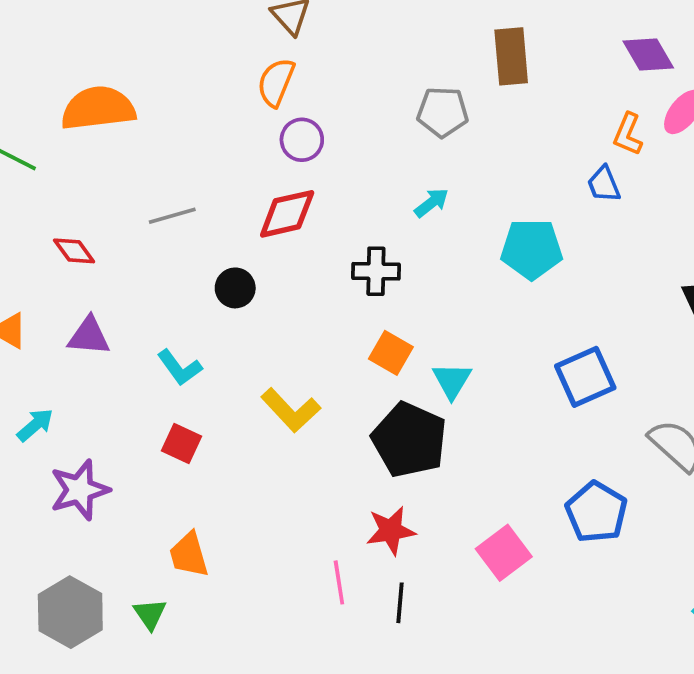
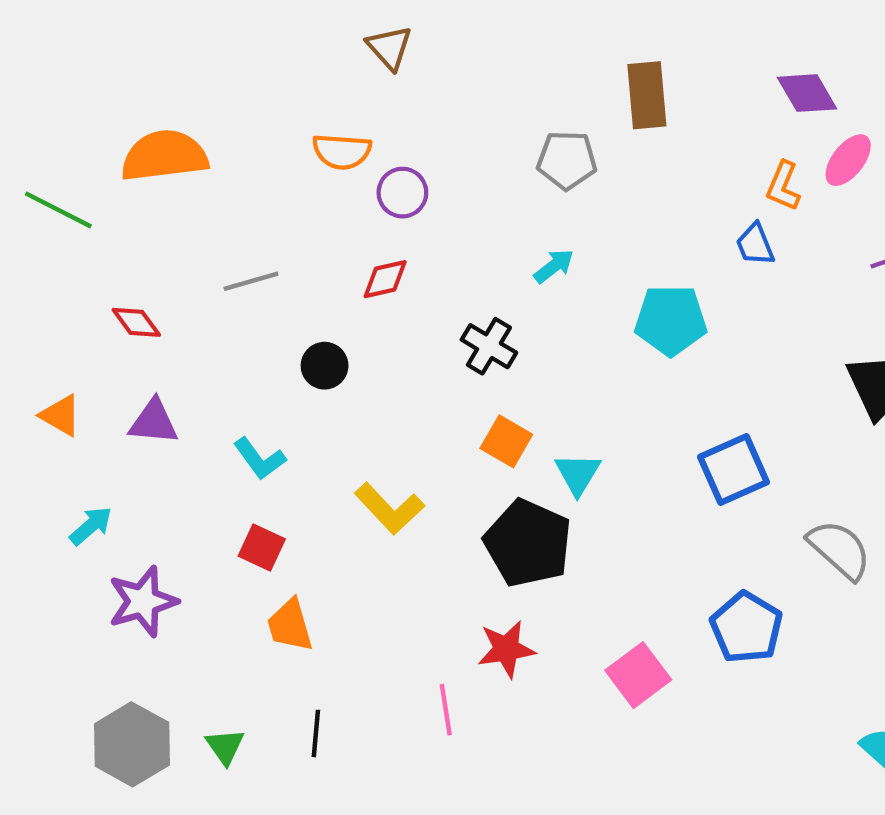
orange semicircle: (276, 82) -> (342, 151), moved, turned -108
red diamond: (287, 214) -> (385, 279), size x0.7
black cross: (376, 271) -> (489, 346), turned 30
orange trapezoid: (189, 555) -> (290, 625), moved
black line: (400, 603) -> (316, 733), moved

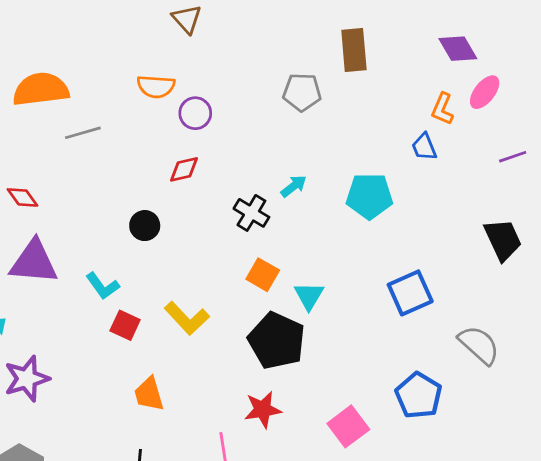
cyan arrow: (554, 266) -> (294, 186), moved
gray line: (251, 281) -> (83, 133), moved
purple triangle: (154, 422) -> (34, 262), size x1.5
red square: (262, 547) -> (125, 325), moved
orange trapezoid: (290, 625) -> (149, 394), moved

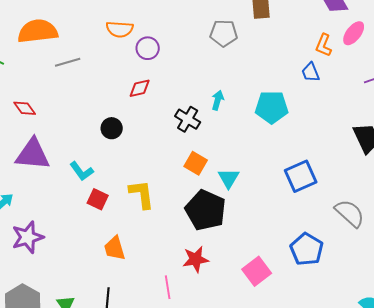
cyan arrow: (294, 186) -> (218, 100), turned -36
yellow L-shape: (187, 318) -> (142, 194), turned -144

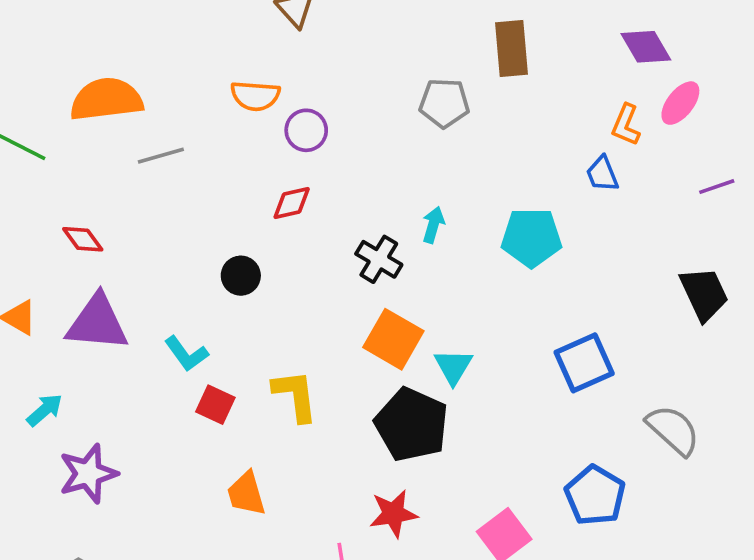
orange square: (196, 163) -> (393, 339), size x1.4

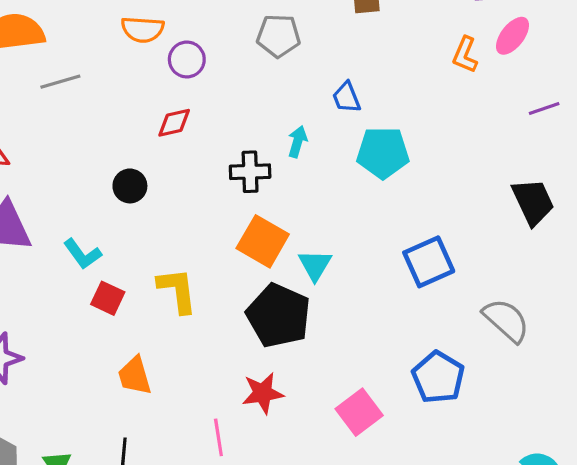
gray pentagon: (444, 103) -> (279, 36), moved
blue trapezoid: (602, 174) -> (346, 97), moved
black cross: (379, 259) -> (250, 172), turned -33

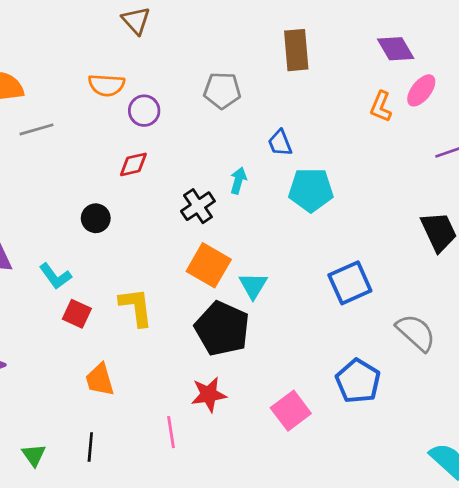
black cross: (250, 172) -> (198, 206), turned -32

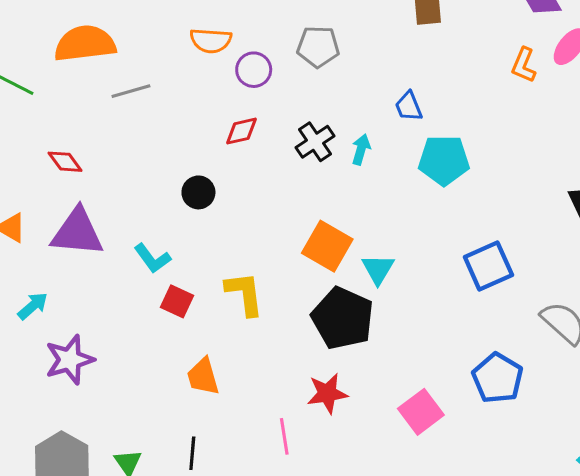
gray pentagon: (222, 90) -> (318, 47), moved
black cross: (198, 206) -> (315, 142), moved

